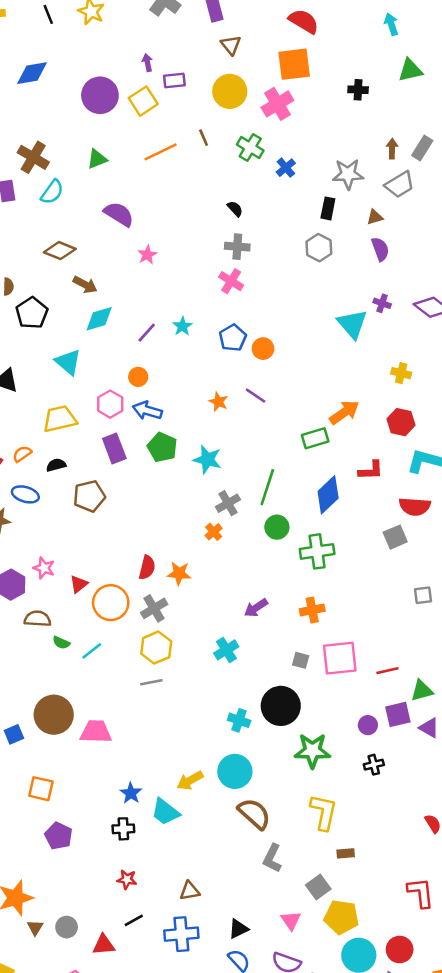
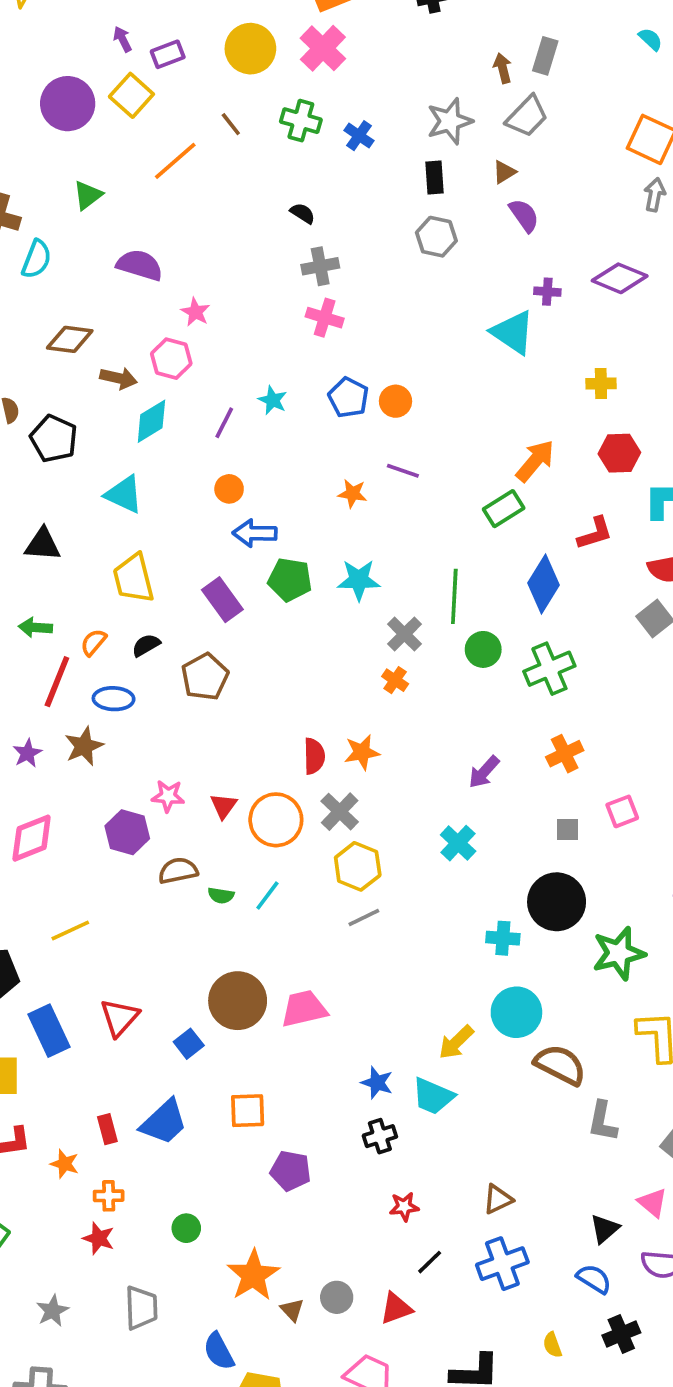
pink hexagon: (110, 404) -> (171, 359), moved
yellow trapezoid: (60, 419) -> (134, 578), turned -76
pink square: (340, 658) -> (622, 811), size x0.6
black triangle: (238, 929) -> (605, 1229), moved

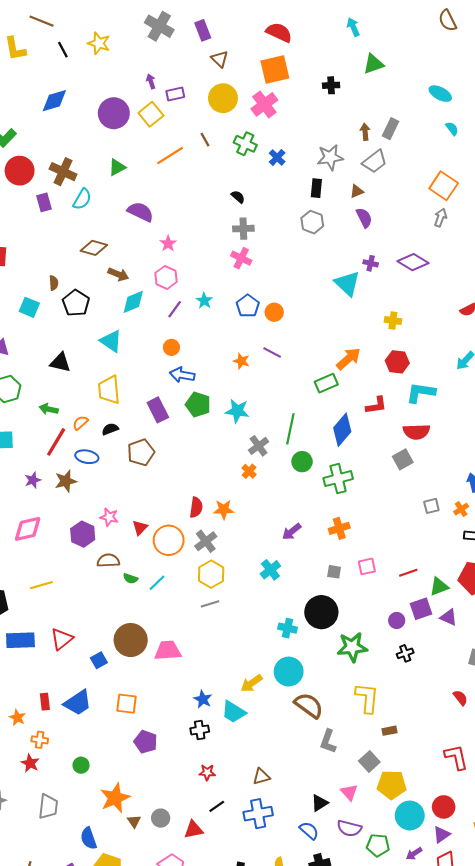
pink hexagon: (171, 359) -> (166, 277), moved
blue rectangle: (49, 1031) -> (20, 640), turned -76

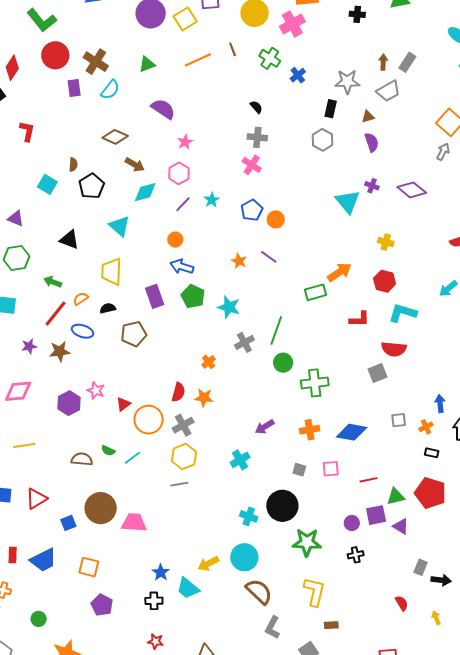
blue diamond: (342, 430) -> (352, 432), moved, turned 52
orange cross: (249, 471) -> (209, 362), moved
brown semicircle: (108, 561) -> (82, 459), moved

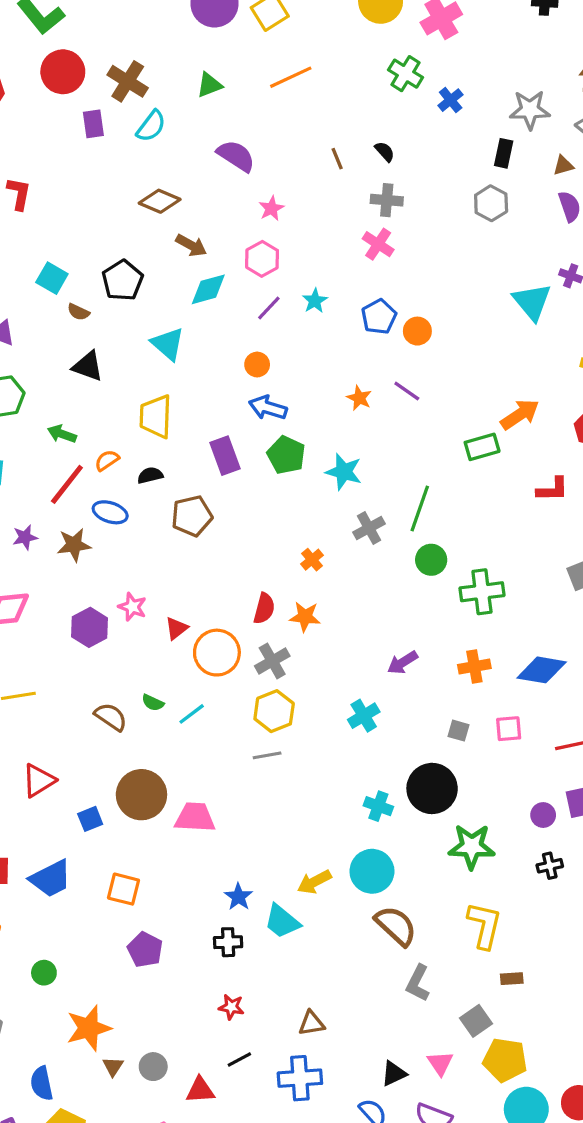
brown line: (233, 49) -> (337, 159), moved
brown semicircle: (73, 165) -> (78, 312), moved, turned 112
brown semicircle: (82, 459) -> (111, 717), turned 30

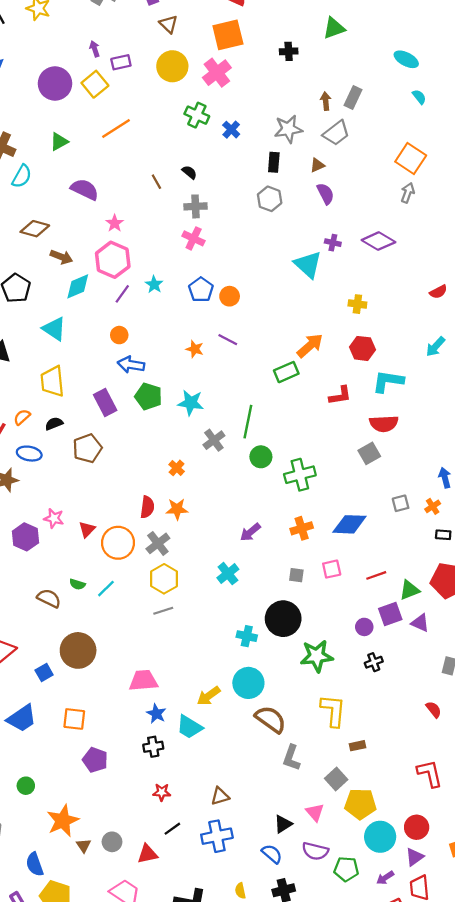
pink hexagon: (262, 259) -> (113, 260), size x1.4
pink trapezoid: (195, 817) -> (143, 681), moved

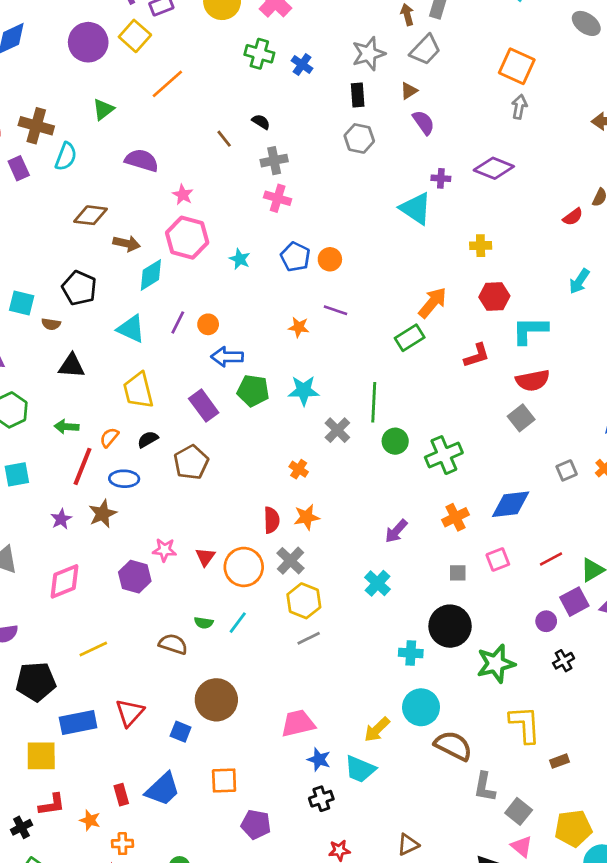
purple line: (122, 294) -> (178, 322), moved
blue square: (44, 673) -> (181, 732), turned -30
gray square: (336, 779) -> (519, 811), moved

